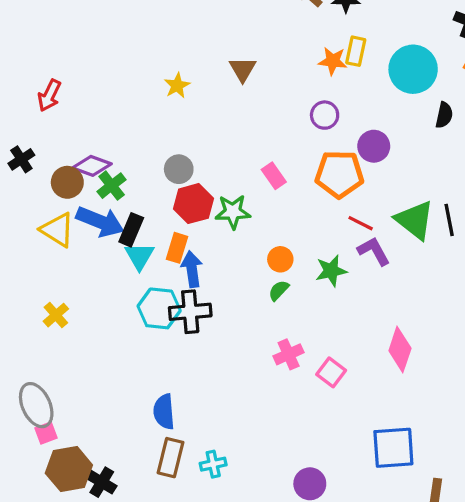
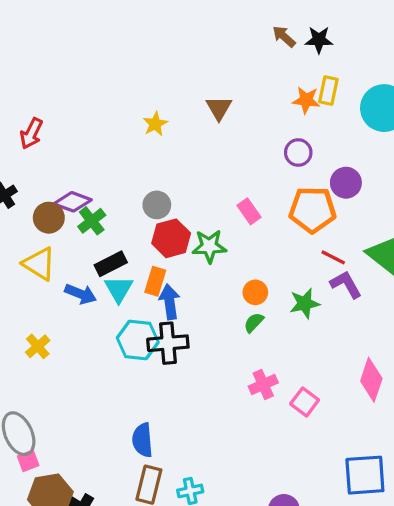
blue arrow: (100, 222) -> (81, 294), moved, size x0.7
black rectangle: (131, 230) -> (111, 264), turned 40

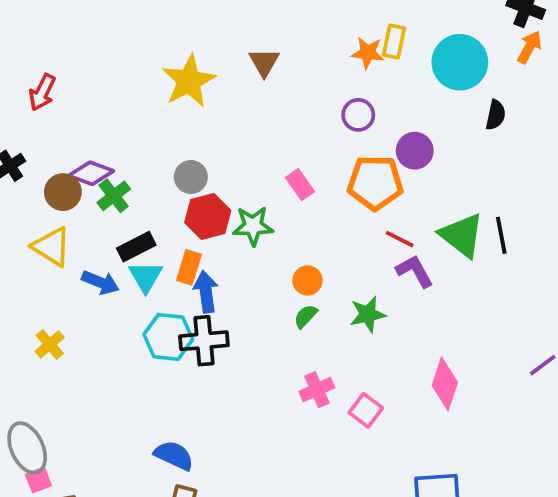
yellow star: (155, 124) -> (189, 81), size x1.8
green star: (305, 303) -> (368, 314), moved
blue semicircle: (143, 440) -> (174, 455), turned 120

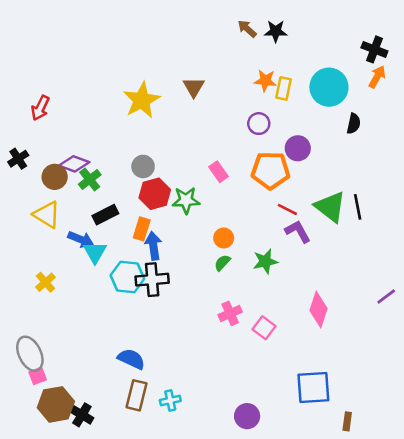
yellow rectangle: (394, 42) -> (283, 88), moved
cyan triangle: (146, 277) -> (95, 252), moved

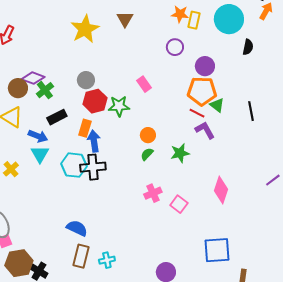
orange pentagon: (270, 170) -> (202, 91), moved
green triangle: (330, 207) -> (217, 105), moved, size x0.6
cyan triangle: (95, 252) -> (40, 154), moved

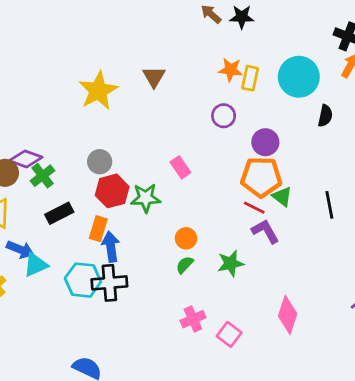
blue arrow: (38, 136) -> (20, 249), moved
cyan triangle: (40, 154) -> (36, 265), turned 36

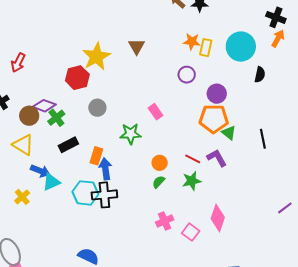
red hexagon: (112, 191) -> (77, 78), moved
red line: (254, 208) -> (193, 159), moved
pink diamond: (288, 315) -> (218, 218), moved

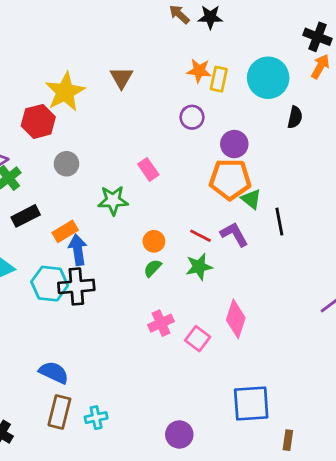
black line: (263, 139) -> (279, 222), moved
orange rectangle: (96, 156) -> (65, 231), turned 42

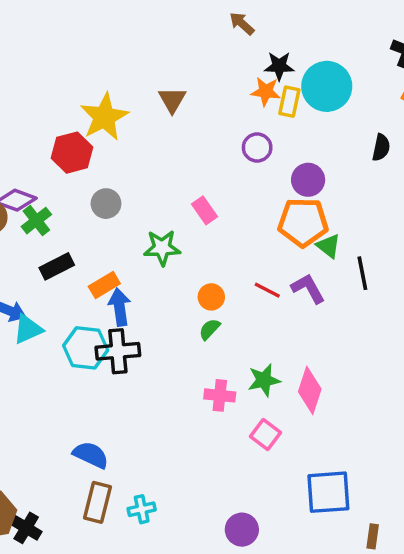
black star: (210, 17) -> (279, 66), moved
cyan circle: (268, 78) -> (327, 86), moved
green star: (199, 267) -> (264, 380), moved
pink cross: (161, 323) -> (220, 395), turned 30
pink square: (198, 339) -> (266, 434), moved

